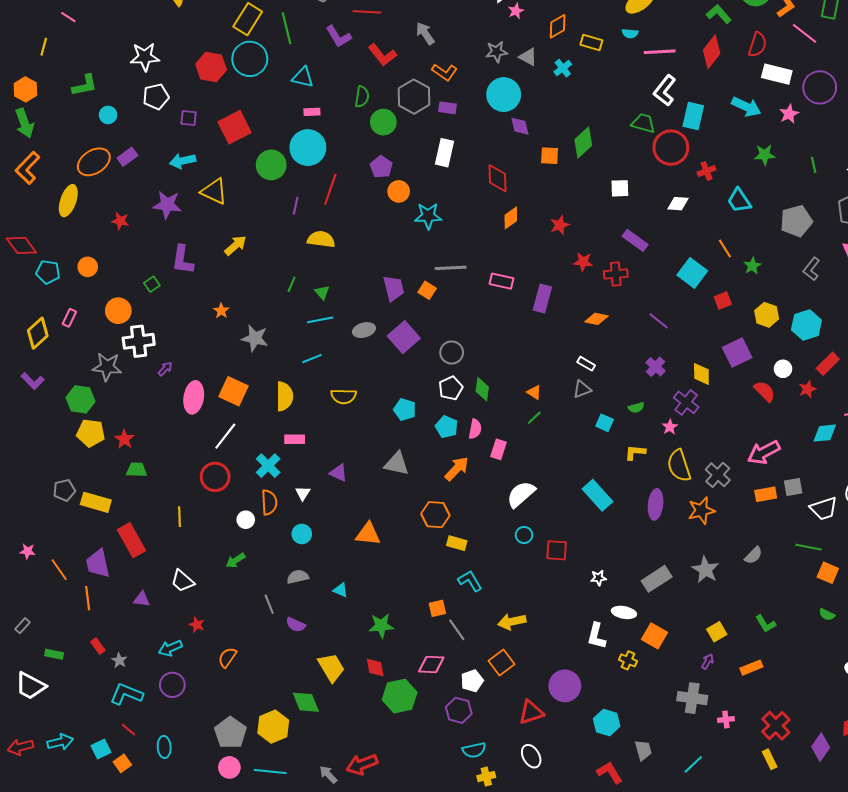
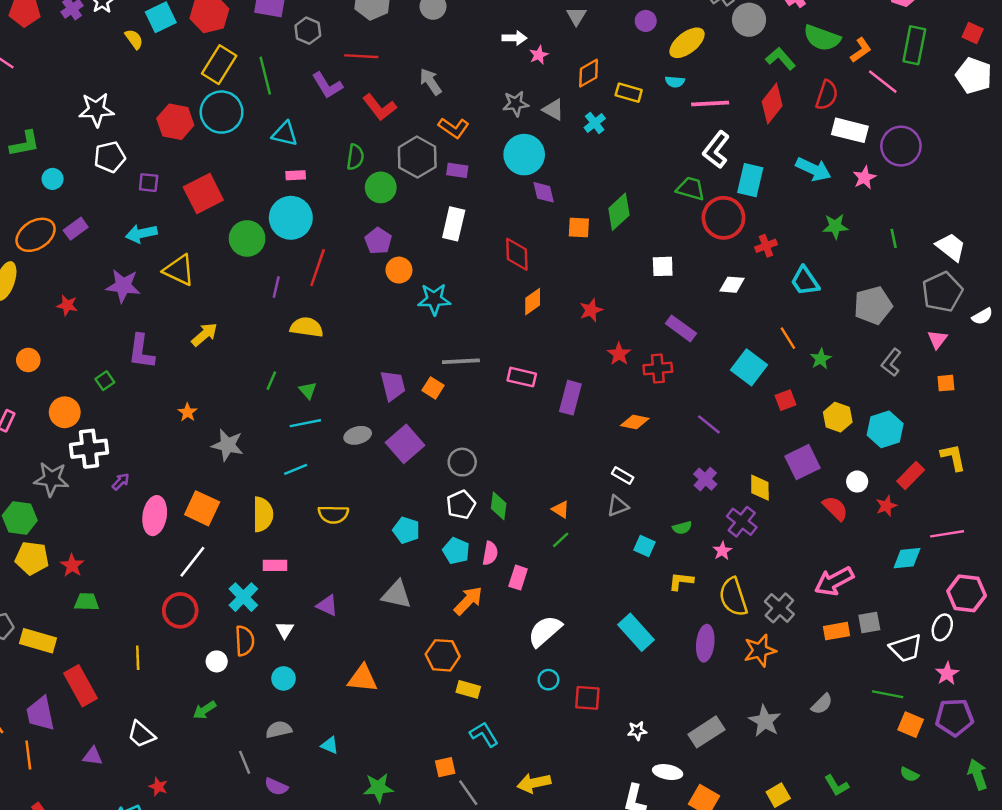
red star: (583, 262) -> (619, 354), turned 30

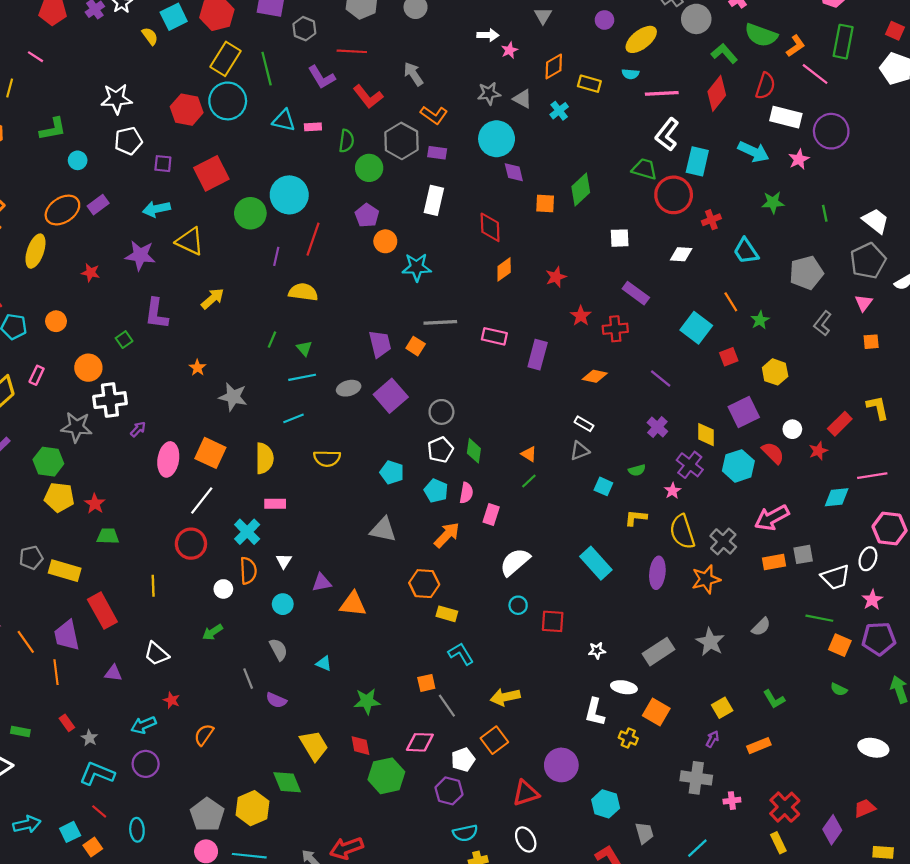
pink rectangle: (296, 175) -> (313, 127), moved
cyan hexagon: (885, 429) -> (738, 466), moved
purple triangle: (327, 606) -> (322, 583), moved, turned -36
gray semicircle: (279, 729) -> (278, 649), turned 75

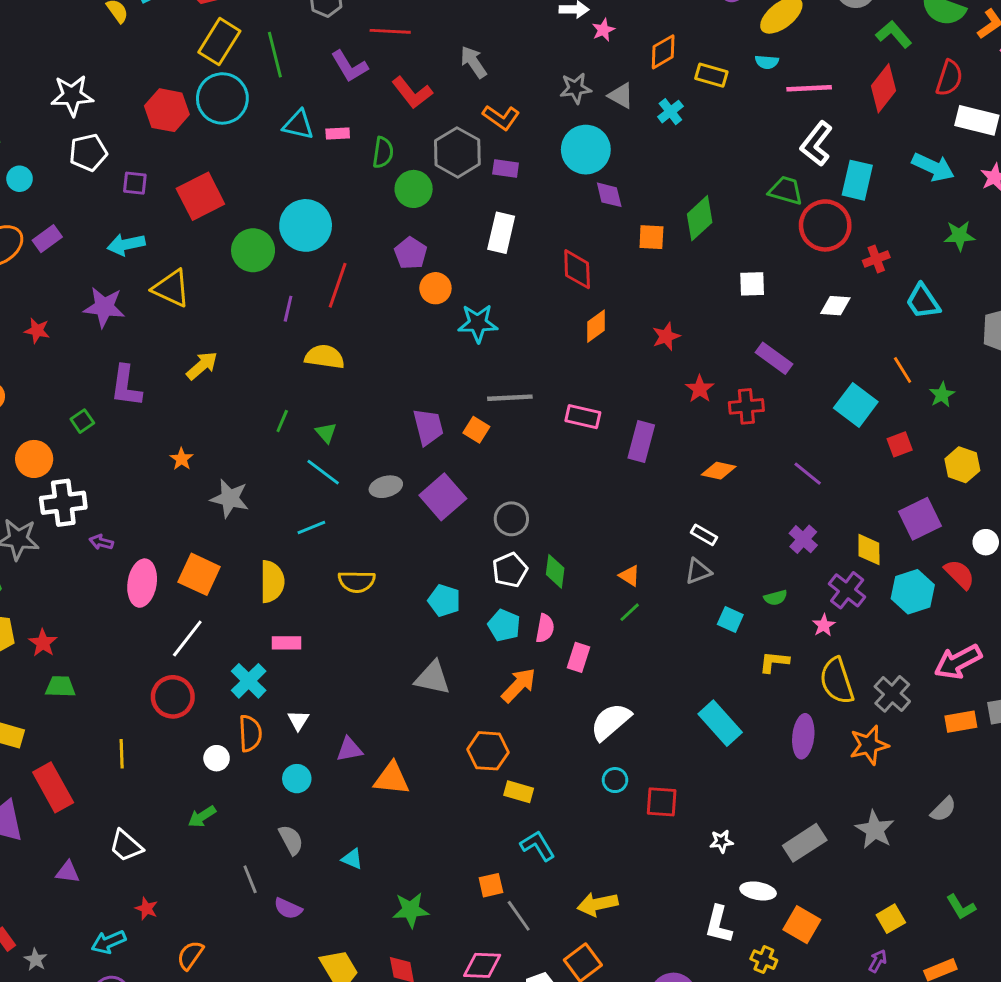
cyan line: (302, 377) -> (323, 472), turned 48
purple arrow: (138, 429) -> (101, 542), turned -119

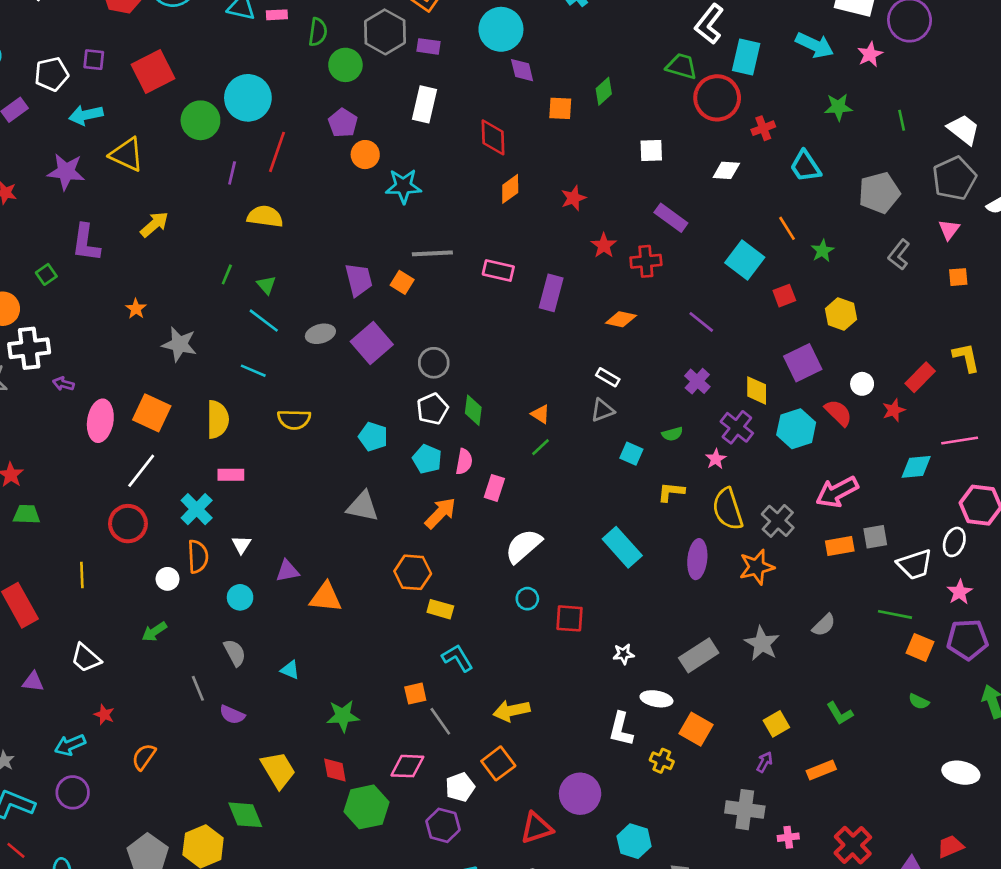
white pentagon: (88, 152) -> (52, 74), moved
green diamond: (700, 218) -> (604, 91), size x0.7
cyan line: (311, 528) -> (253, 371), turned 45

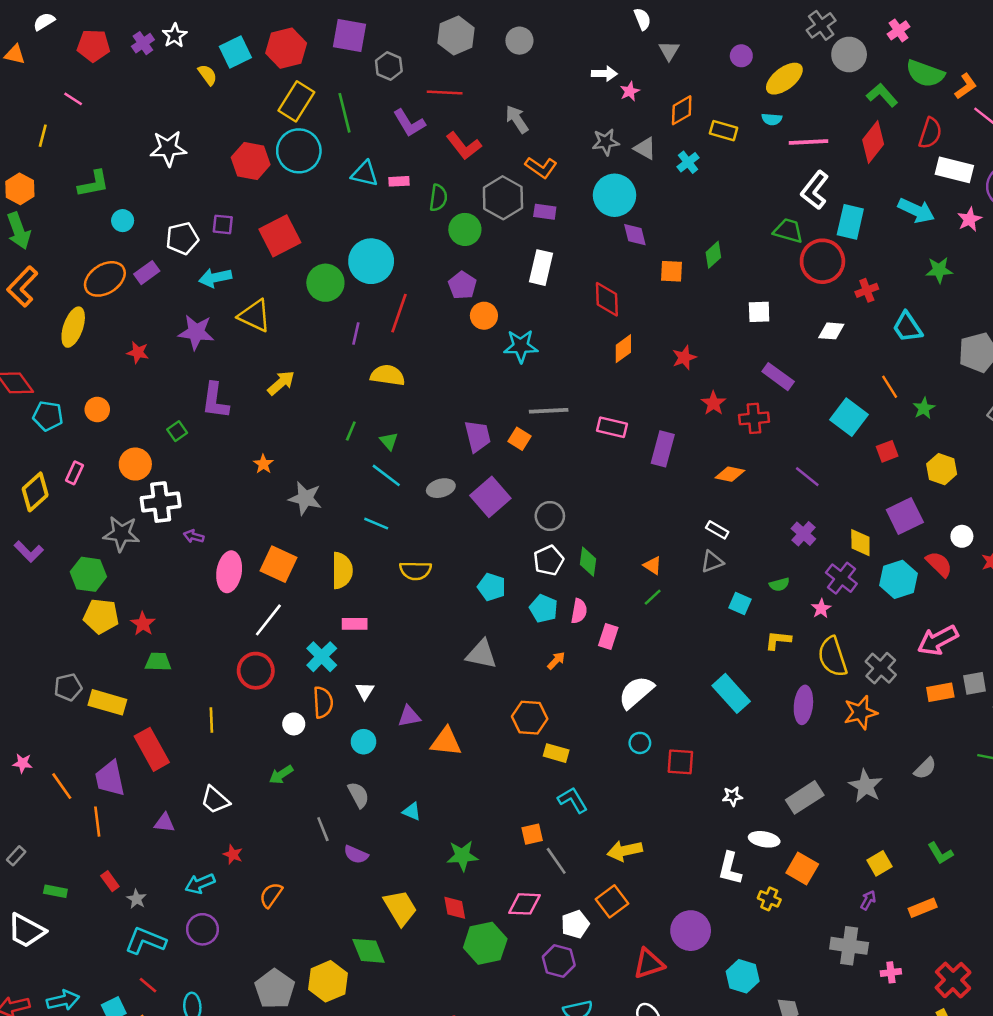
orange arrow: (440, 513) -> (556, 661), size x0.6

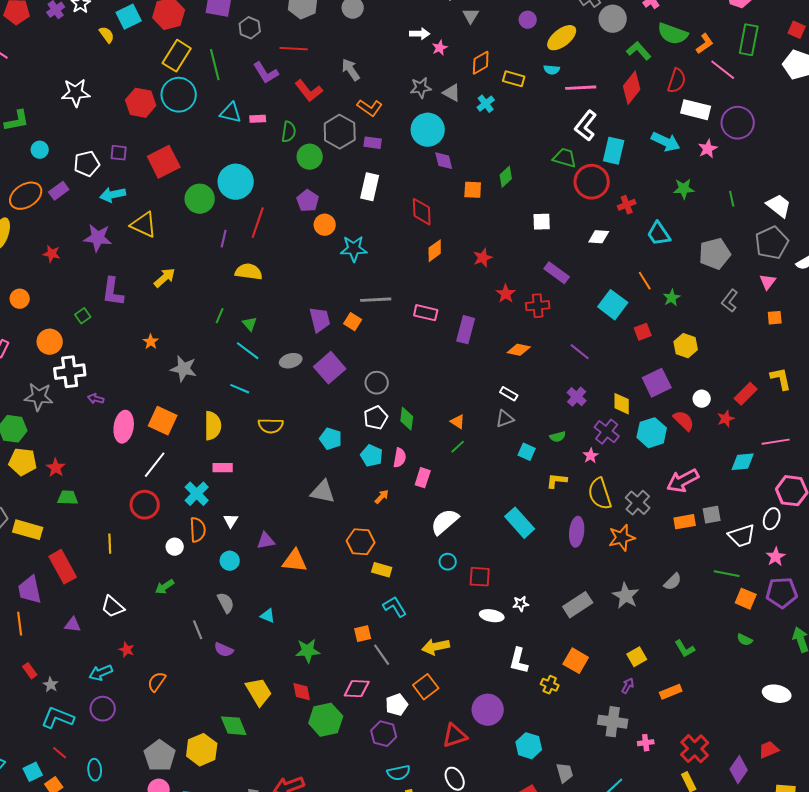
white ellipse: (764, 839) -> (492, 616), moved

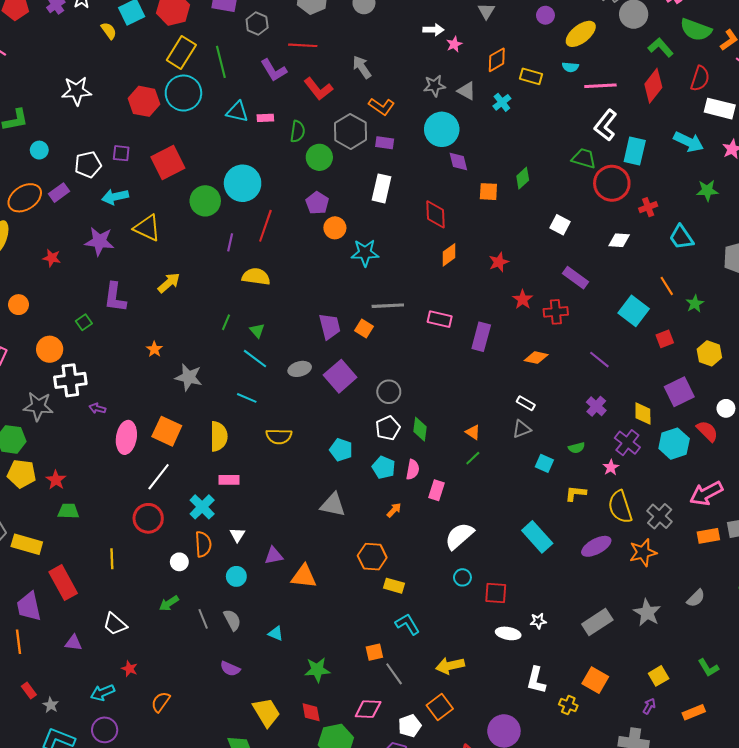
white square: (542, 222) -> (560, 225), turned 30
purple ellipse: (577, 532) -> (596, 546), turned 56
gray line: (198, 630) -> (203, 619), moved

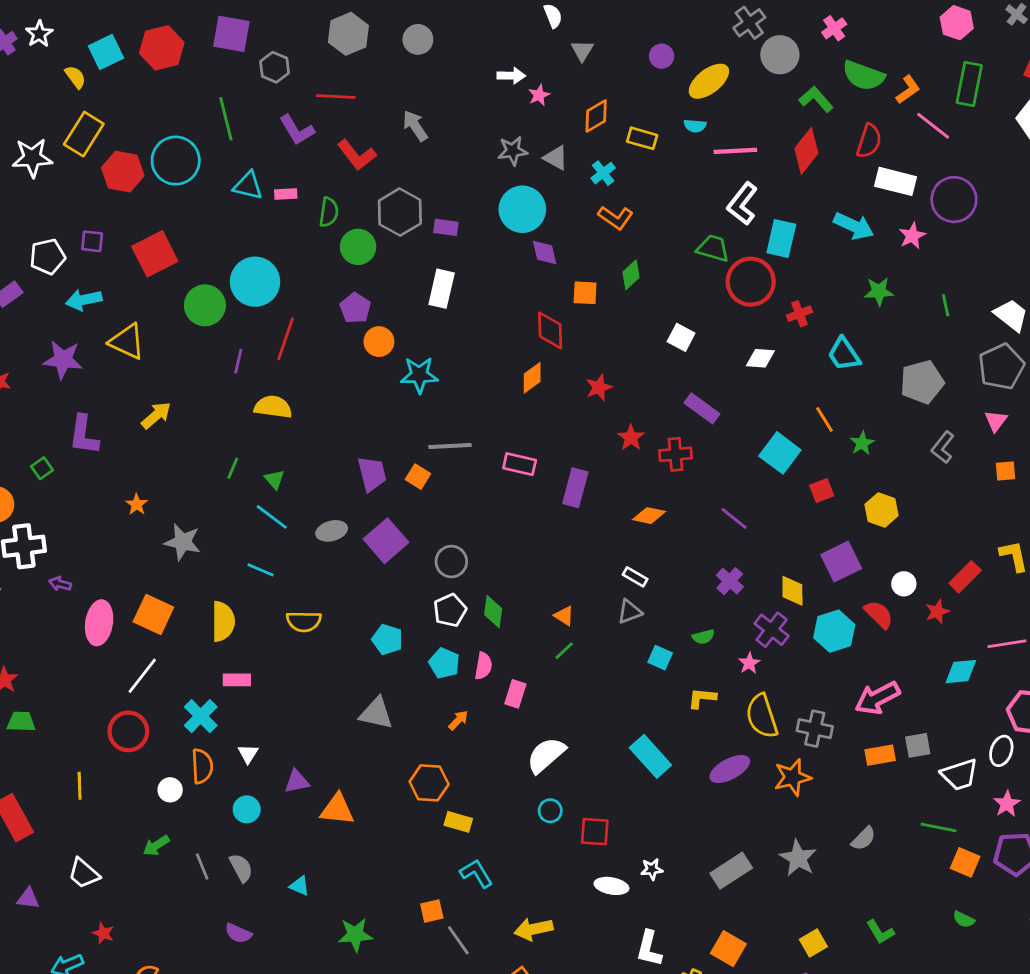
yellow rectangle: (181, 53) -> (84, 134), moved
orange L-shape: (382, 106) -> (616, 218), moved
red diamond: (436, 214) -> (550, 330), moved
gray cross: (660, 516) -> (815, 729), turned -30

